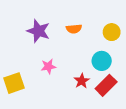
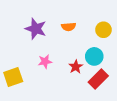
red star: (82, 81) -> (76, 67), moved

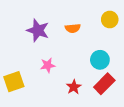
yellow circle: (103, 30) -> (110, 20), moved
red star: (76, 67) -> (74, 87), moved

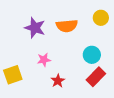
orange semicircle: (73, 28) -> (67, 26), size x1.5
red star: (74, 87) -> (58, 81), moved

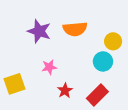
yellow circle: (101, 18) -> (113, 41), moved
red rectangle: (96, 77) -> (97, 95), moved

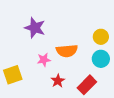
orange semicircle: (75, 29) -> (67, 51), moved
cyan circle: (103, 61) -> (101, 59), moved

